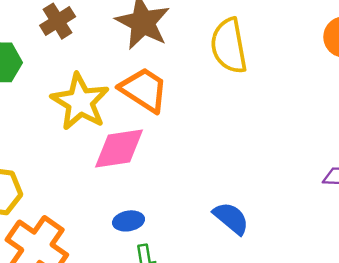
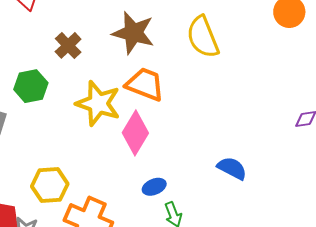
pink diamond: (119, 148) -> (135, 133), turned -39

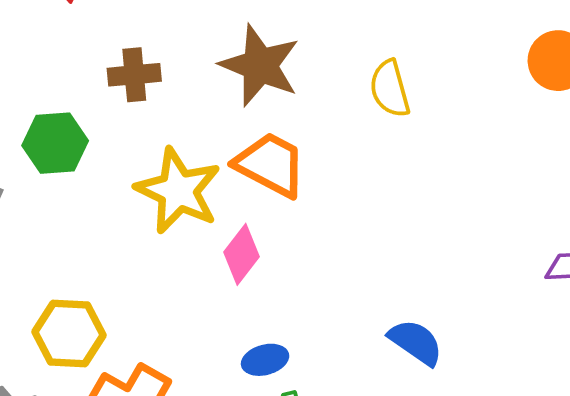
yellow semicircle: (203, 37) -> (390, 89), size x0.7
brown cross: (68, 45) -> (134, 75), turned 32
pink diamond: (135, 133) -> (242, 254), size x0.7

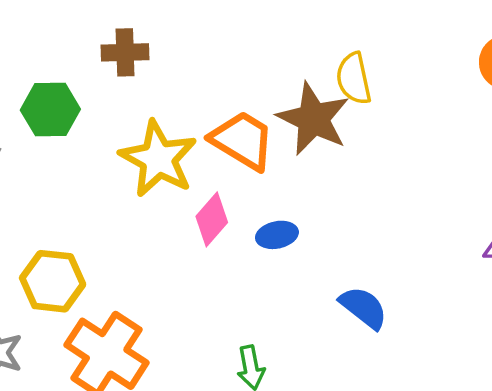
brown star: (260, 65) -> (313, 119), moved
blue ellipse: (265, 360) -> (277, 235), moved

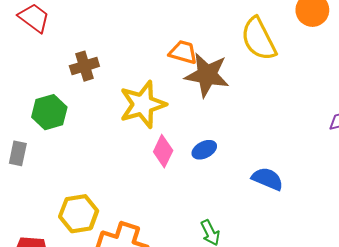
yellow semicircle: (354, 79) -> (259, 39), moved, size x1.4
orange trapezoid: (242, 140) -> (183, 52), moved, size x0.7
yellow star: (158, 159) -> (143, 104), moved, turned -30

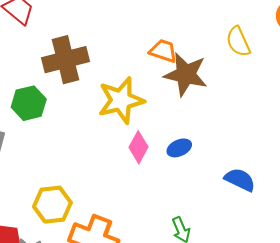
yellow semicircle: (259, 39) -> (238, 42), size x0.7
brown cross: (84, 66) -> (66, 60), size x1.6

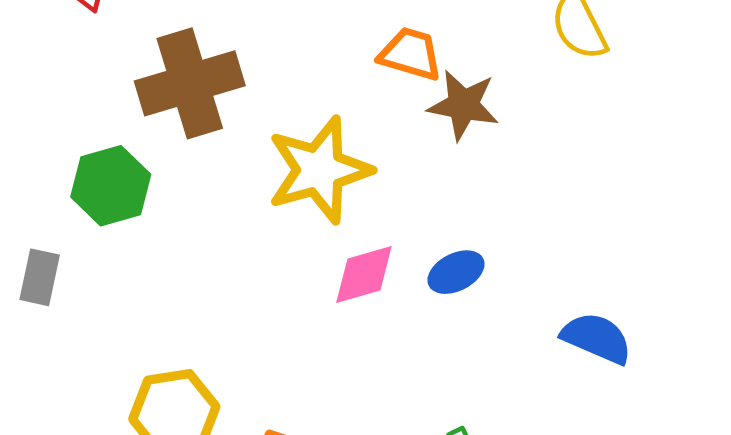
brown star: (186, 74) -> (463, 105), size x0.7
pink diamond: (139, 147) -> (364, 275), turned 48

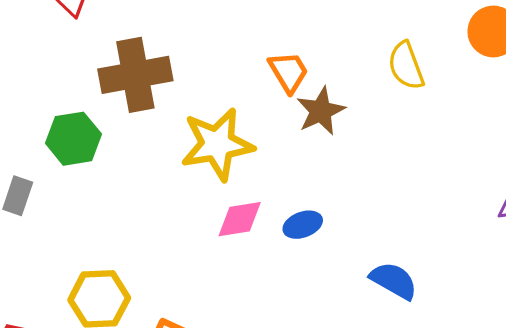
orange trapezoid: (410, 54) -> (289, 72), turned 36
brown star: (463, 105) -> (321, 111), turned 30

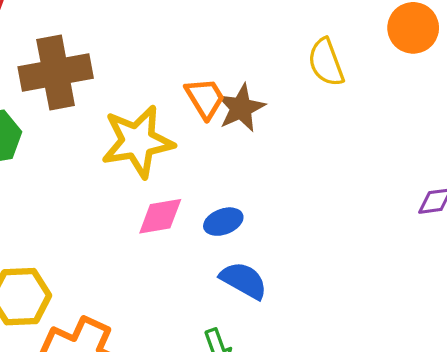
orange trapezoid: (289, 72) -> (205, 98), moved
blue semicircle: (394, 281) -> (244, 280), moved

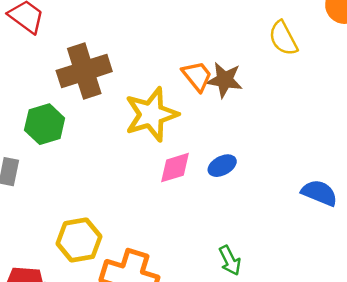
brown star: (241, 108) -> (225, 80), turned -30
blue semicircle: (244, 280) -> (319, 193), moved

